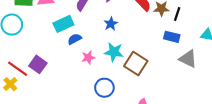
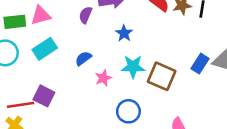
cyan rectangle: (63, 24) -> (45, 49), moved
blue rectangle: (172, 37) -> (200, 64), moved, turned -63
red line: (18, 69) -> (20, 105), turned -35

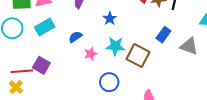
blue rectangle: (200, 64) -> (163, 35), moved

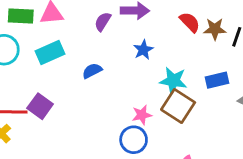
blue rectangle: (163, 35) -> (217, 80), turned 35
cyan star: (115, 46) -> (173, 81), moved
pink star: (91, 54) -> (142, 115), moved

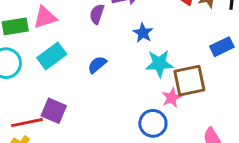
cyan star: (173, 81) -> (159, 64), moved
brown square: (178, 106) -> (189, 81), turned -32
pink star: (142, 115) -> (172, 98), moved

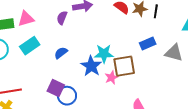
blue star: (143, 33) -> (91, 66), moved, size x1.5
purple square: (54, 111) -> (56, 88), moved
blue circle: (153, 123) -> (67, 96), moved

